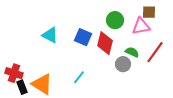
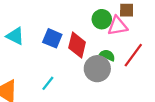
green circle: (115, 20) -> (102, 19), moved
gray circle: (123, 64) -> (97, 69), size x1.5

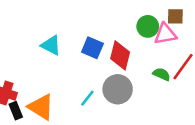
green semicircle: (107, 55) -> (162, 74), moved
gray circle: (97, 69) -> (118, 89), moved

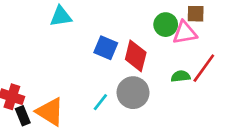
cyan triangle: (51, 45) -> (61, 16), moved, turned -35
green semicircle: (162, 74) -> (181, 76), turned -30

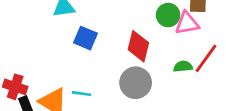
blue square: (106, 48) -> (85, 38), moved
cyan line: (100, 102) -> (81, 94), moved, turned 60

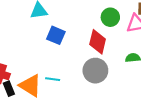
green circle: (168, 15) -> (110, 17), moved

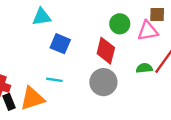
cyan line: (53, 79) -> (54, 80), moved
orange triangle: (30, 86) -> (32, 98), turned -50

